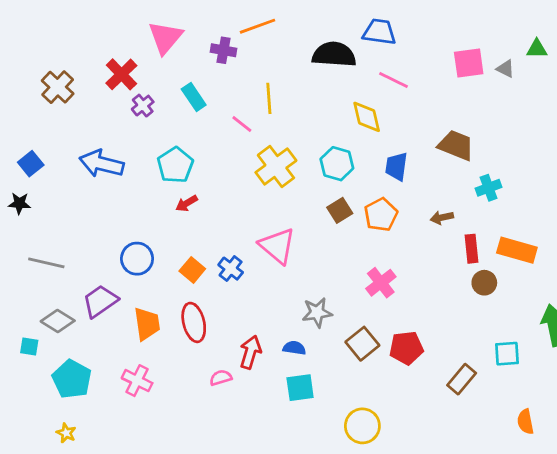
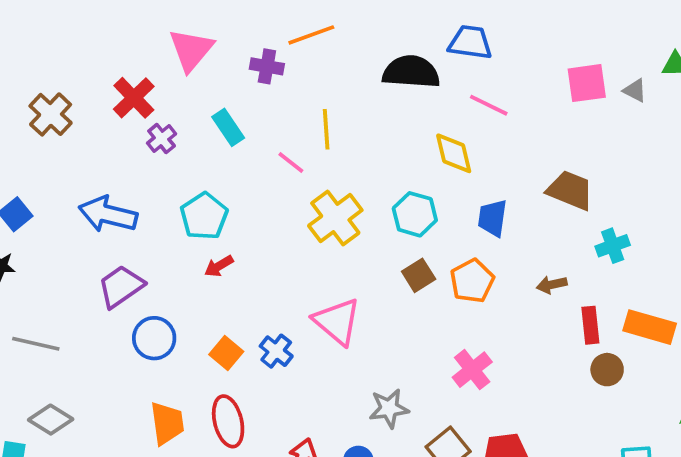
purple trapezoid: (100, 301) -> (121, 286), moved

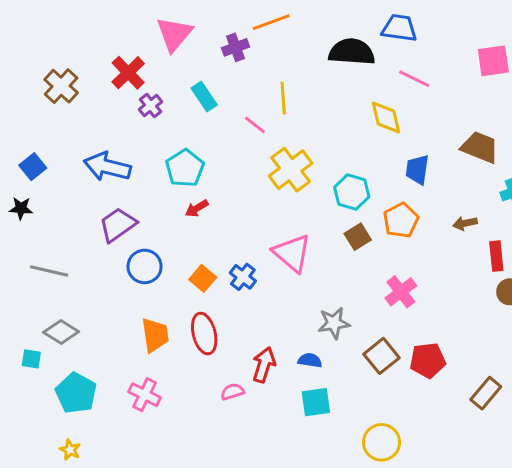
purple cross: (267, 66) -> (235, 47), turned -30
cyan hexagon: (415, 214) -> (352, 192), moved
brown square: (419, 275) -> (358, 237), moved

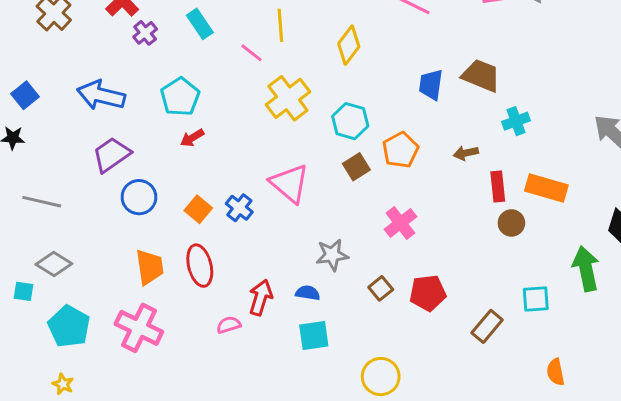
yellow diamond: (386, 117) -> (349, 45), moved, turned 51
blue trapezoid: (417, 170) -> (431, 85), moved
brown square: (382, 356) -> (381, 288), size x0.7
pink cross: (145, 395) -> (139, 328), size x1.4

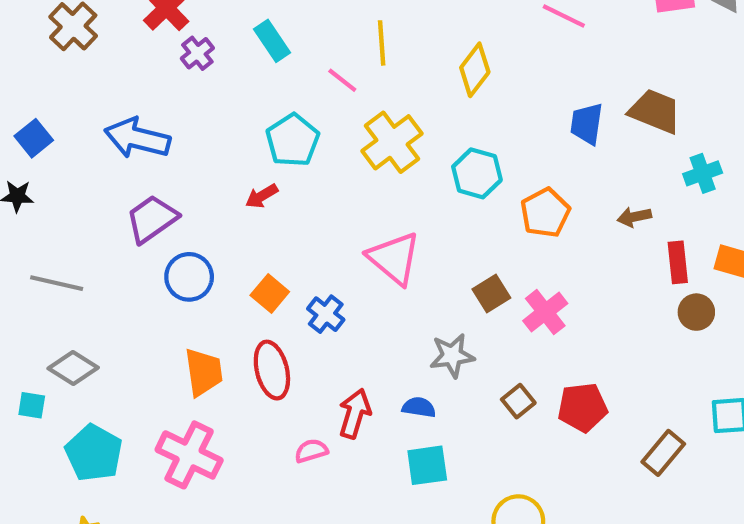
cyan pentagon: (180, 97) -> (293, 140), moved
brown square: (356, 167) -> (491, 293), moved
blue cross: (239, 208) -> (326, 314), moved

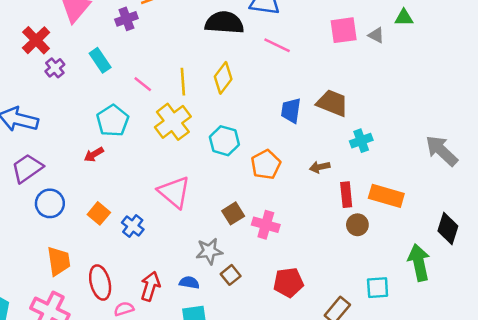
yellow line: (382, 43) -> (183, 82), moved
pink cross: (545, 312) -> (266, 225), turned -36
red ellipse: (272, 370) -> (100, 283), moved
brown square: (518, 401) -> (231, 275), moved

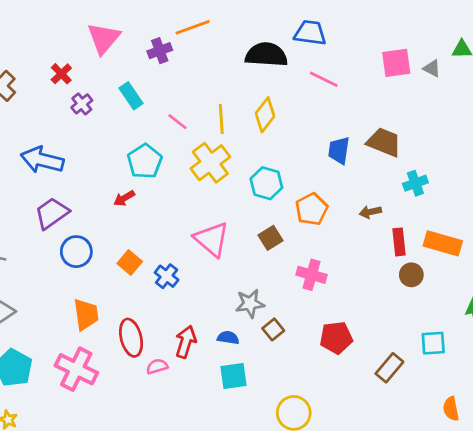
red cross: (36, 40) -> (61, 74), size x0.7
brown square: (233, 213) -> (270, 238), moved

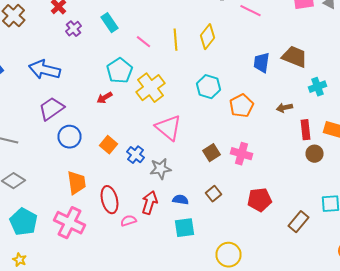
yellow cross: (210, 163) -> (150, 88), moved
brown square: (270, 238) -> (212, 153), moved
gray star: (250, 304) -> (160, 169), moved

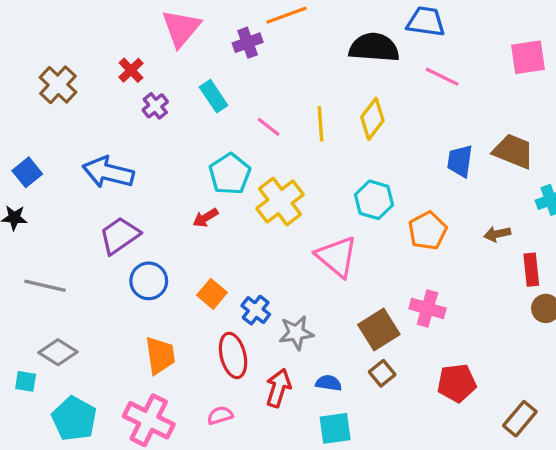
pink triangle: (168, 128) -> (337, 257), moved
brown square: (212, 153) -> (379, 330), moved, size x1.4
red ellipse: (110, 200) -> (233, 355), moved
pink semicircle: (128, 221) -> (220, 415), moved

